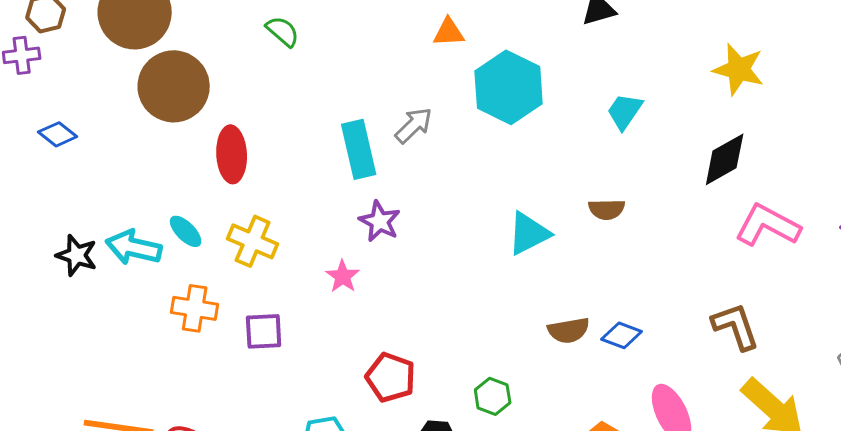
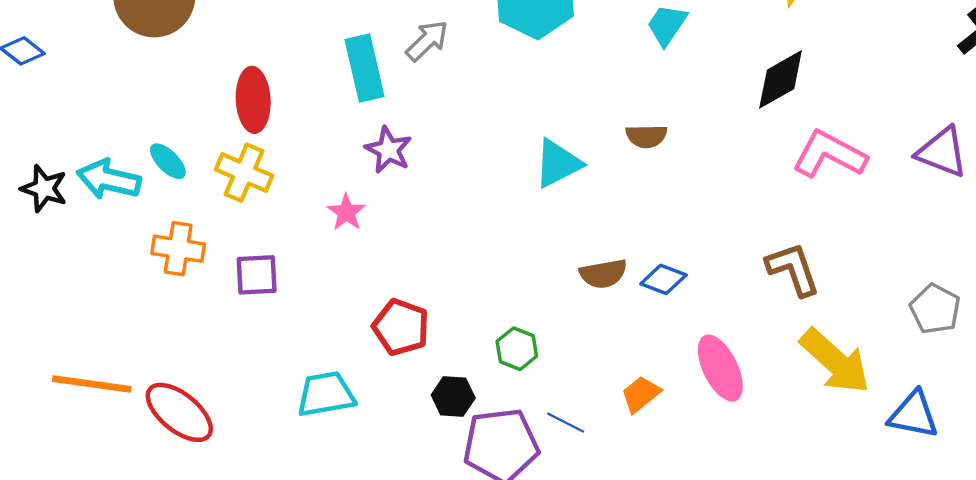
red ellipse: (232, 154) -> (253, 100), moved

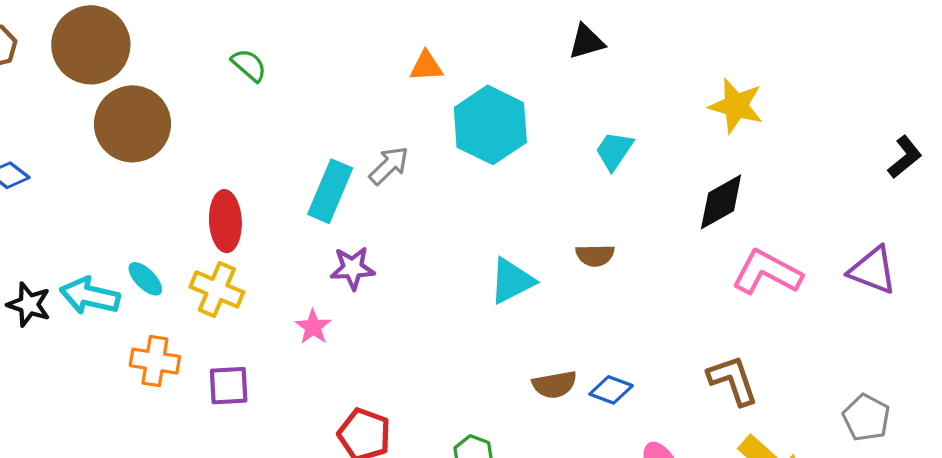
cyan rectangle: (365, 68) -> (330, 191), turned 36
purple star: (388, 150) -> (353, 268), turned -30

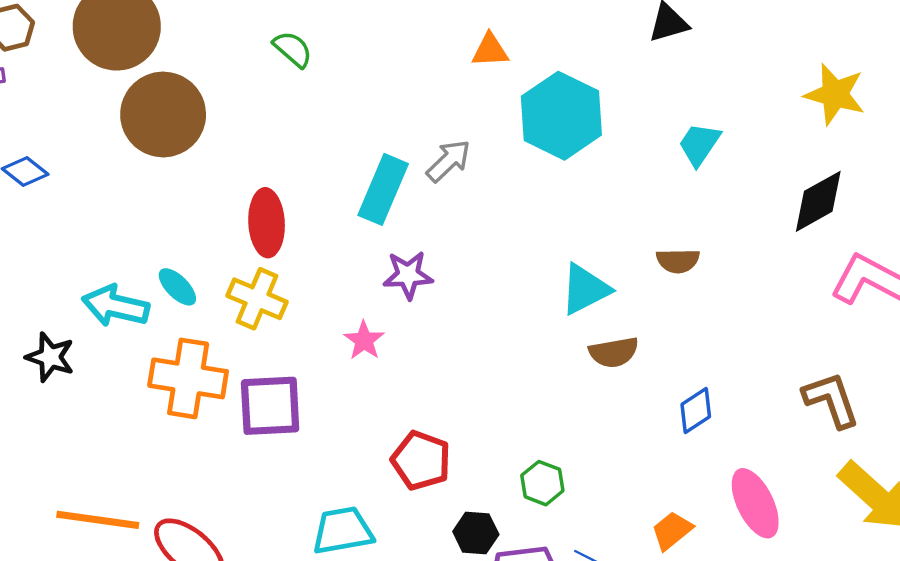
black star: (29, 304) -> (50, 357), moved
orange cross: (155, 361) -> (188, 378), size x1.4
brown semicircle: (554, 385) -> (614, 352), moved
purple square: (229, 386) -> (270, 406), size x1.4
blue diamond: (611, 390) -> (696, 411), turned -54

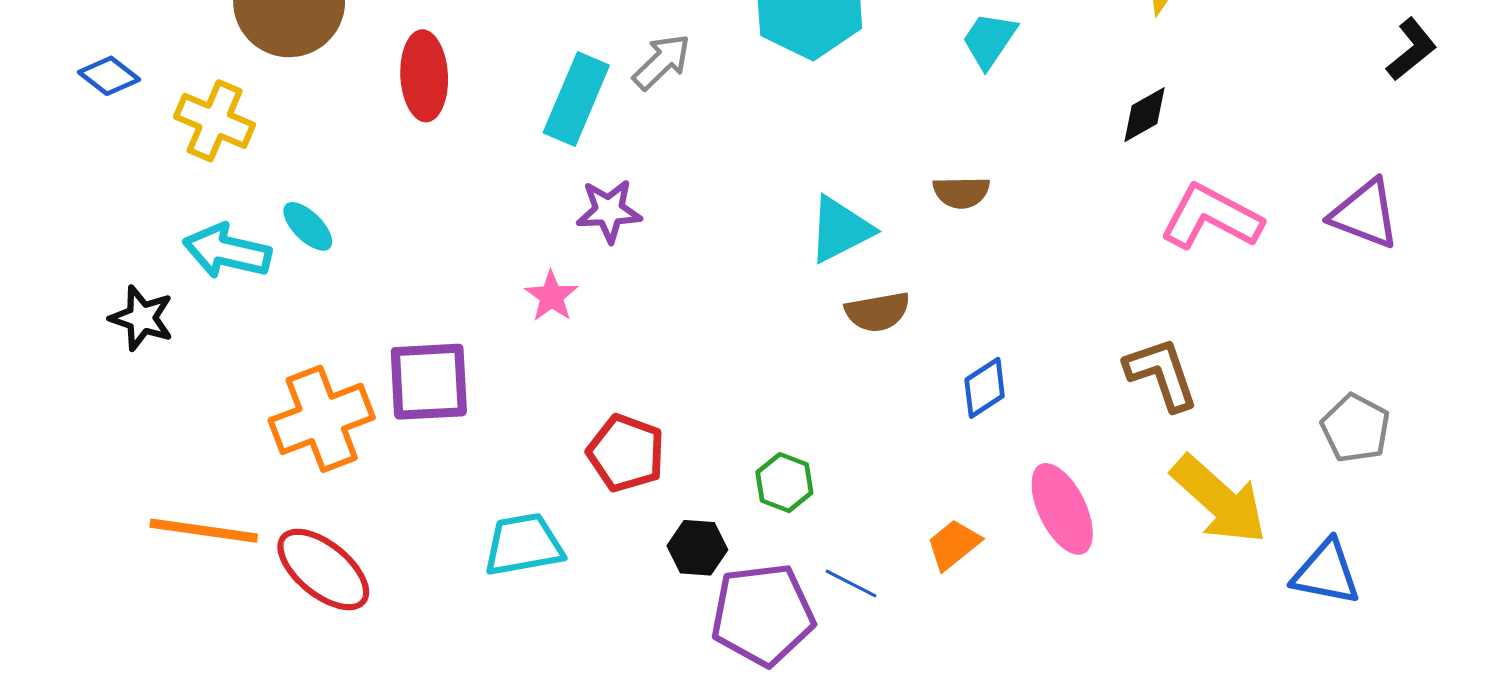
black diamond: (818, 201) -> (1144, 115), size x0.7
red ellipse: (267, 223) -> (424, 76), moved
yellow cross: (257, 299) -> (215, 121), moved
orange cross: (188, 378) -> (322, 419), moved, turned -30

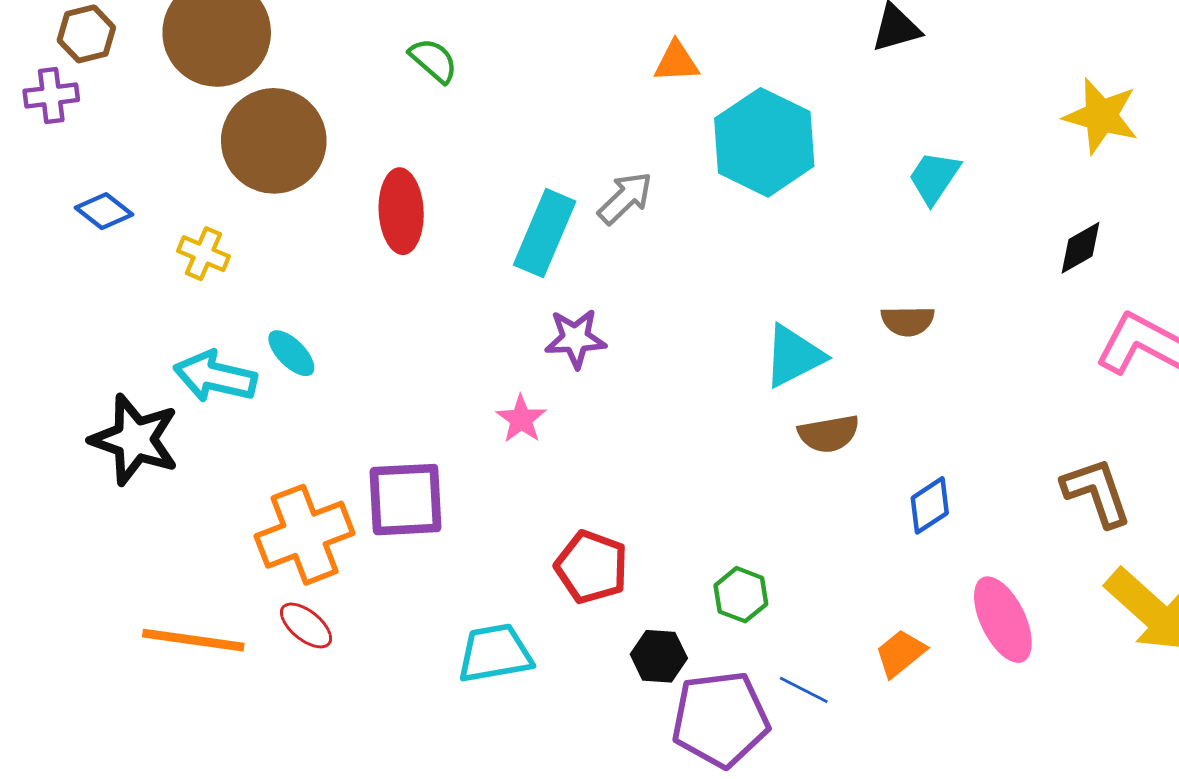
yellow cross: (215, 121) -> (204, 254), size x0.7
black star: (142, 318) -> (135, 440), size x1.5
red ellipse: (323, 569) -> (306, 625), moved, size x0.6

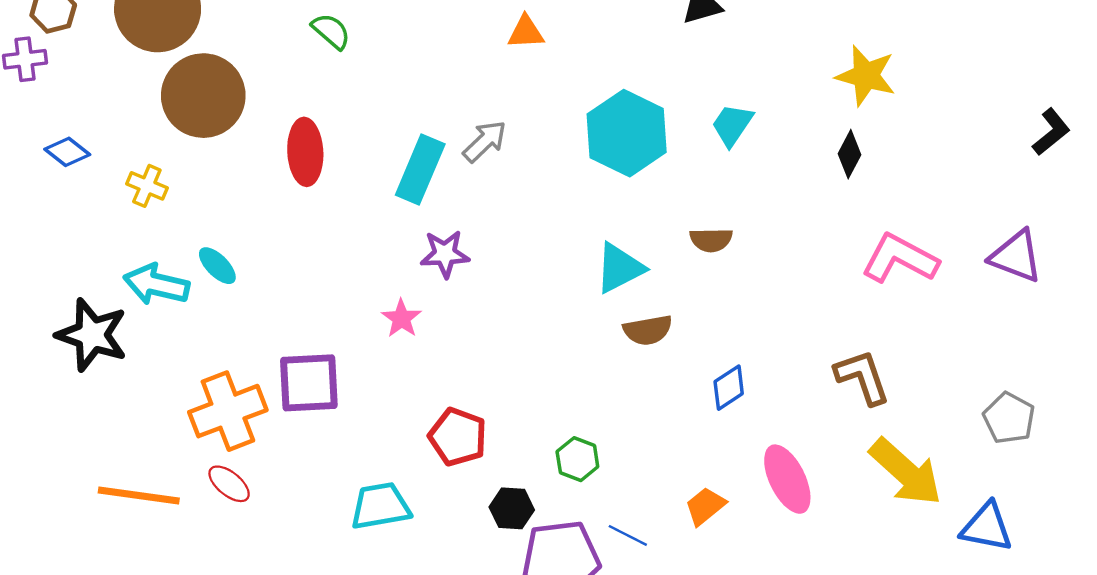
cyan hexagon: (764, 142) -> (627, 133), moved
black diamond: (1081, 248) -> (849, 154), moved, turned -33

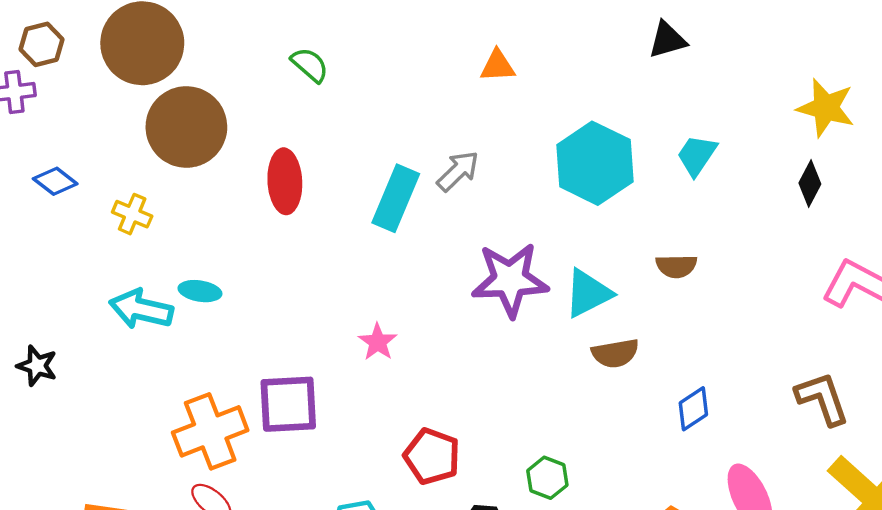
purple star: (445, 254) -> (510, 280), moved, size x1.6
cyan ellipse: (217, 266) -> (200, 291), turned -36
black star: (92, 335) -> (37, 366), moved, size x0.6

